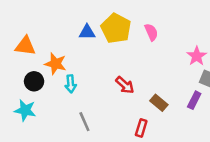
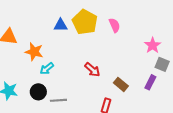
black circle: (34, 81) -> (38, 92), moved
cyan arrow: (71, 84) -> (47, 69), turned 56
gray line: (84, 122) -> (58, 100), turned -70

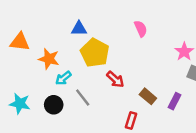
yellow pentagon: (85, 22) -> (95, 53), moved
purple rectangle: (150, 82) -> (175, 101), moved
gray line: (58, 100) -> (83, 98), moved, turned 56

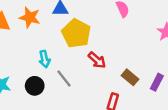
orange star: (49, 59) -> (30, 17), moved
cyan arrow: (63, 78) -> (44, 59), turned -63

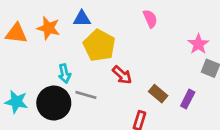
gray line: (64, 79) -> (86, 95), turned -36
black circle: (35, 86) -> (54, 103), size x1.6

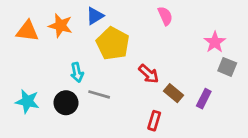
blue triangle: (82, 19) -> (95, 16), turned -30
red arrow: (122, 75) -> (149, 74), moved
black circle: (54, 103) -> (66, 103), size x0.7

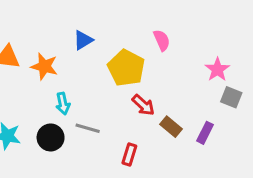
orange star: (60, 26) -> (44, 66), moved
yellow pentagon: (113, 43) -> (126, 68), moved
red rectangle: (154, 121) -> (129, 154), moved

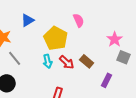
cyan arrow: (63, 103) -> (48, 61), moved
brown rectangle: (171, 127) -> (87, 61), moved
gray line: (88, 128) -> (15, 58), moved, turned 35

